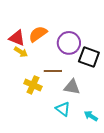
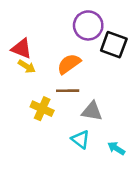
orange semicircle: (38, 34) -> (69, 64), moved
purple circle: (69, 43) -> (88, 25), moved
black square: (89, 57) -> (114, 45), moved

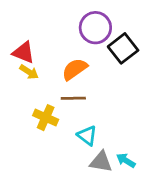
black square: (114, 45) -> (123, 48), turned 32
gray triangle: (92, 111) -> (101, 162), moved
cyan triangle: (80, 139) -> (87, 136), moved

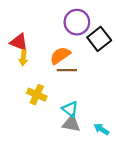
yellow arrow: (29, 72) -> (23, 58), turned 64
brown line: (73, 98) -> (67, 70), moved
gray triangle: (101, 162) -> (71, 124), moved

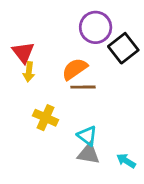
red triangle: (19, 42) -> (23, 52), turned 30

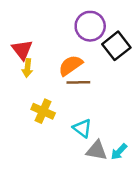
gray triangle: (89, 154) -> (97, 150), moved
cyan arrow: (126, 161) -> (119, 152), turned -78

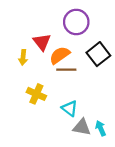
black square: (116, 46) -> (98, 54), moved
red triangle: (22, 50) -> (42, 42), moved
cyan arrow: (119, 152) -> (101, 128), turned 112

